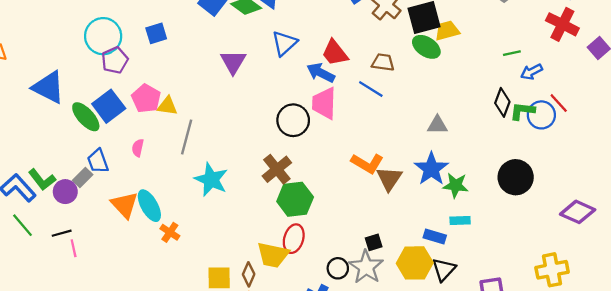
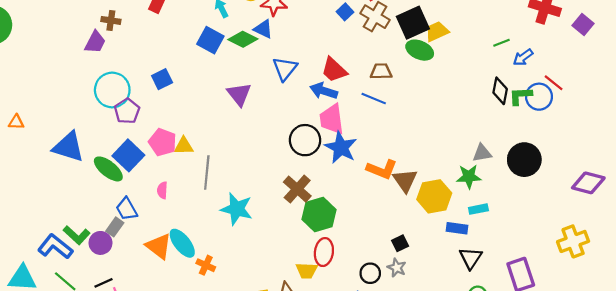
gray triangle: (437, 125) -> (482, 153), moved
blue star: (431, 169) -> (341, 147), moved
yellow trapezoid: (273, 255) -> (307, 271), size x0.7
yellow hexagon: (415, 263) -> (434, 196), moved
gray star: (366, 267) -> (397, 268), size x0.6

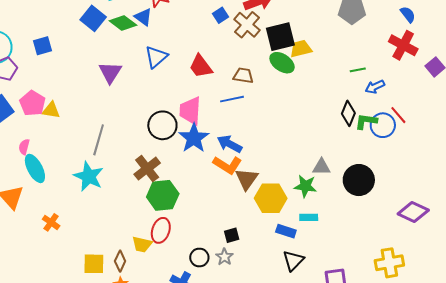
blue arrow: (324, 91) -> (230, 144), moved
blue line: (374, 99) -> (232, 99), turned -45
gray line: (207, 172) -> (99, 140), moved
cyan ellipse: (182, 243) -> (35, 168), moved

